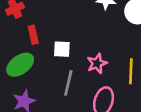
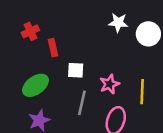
red rectangle: (33, 35) -> (53, 48), moved

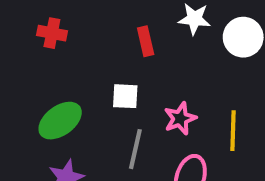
red cross: (30, 31) -> (52, 33), turned 36
red rectangle: (53, 48) -> (146, 41), moved

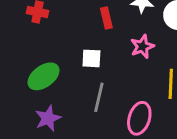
pink star: (180, 119) -> (142, 46), moved

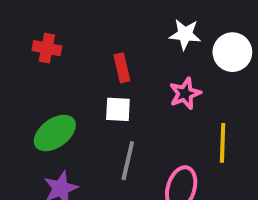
red rectangle: (106, 18) -> (122, 68), moved

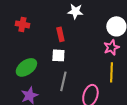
white star: (185, 34) -> (75, 11), moved
pink star: (185, 94) -> (111, 47), moved

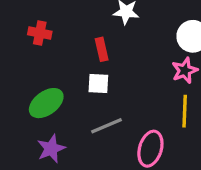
gray line: (63, 81) -> (106, 126), turned 54

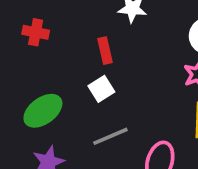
white square: (98, 84) -> (101, 89), turned -35

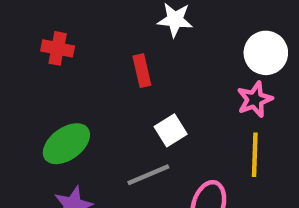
white square: (101, 89) -> (171, 130), moved

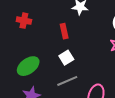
white square: (171, 130) -> (66, 58), moved

